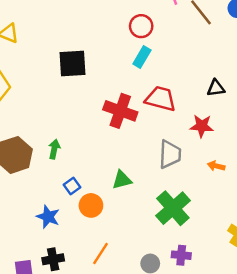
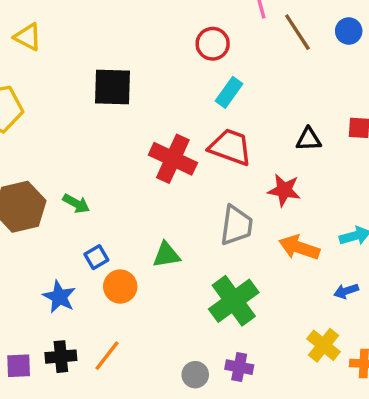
cyan rectangle: (142, 57) -> (229, 92), moved
green arrow: (54, 149) -> (76, 204), turned 102
orange arrow: (216, 166) -> (299, 247), size x1.6
orange line: (101, 254) -> (107, 356), moved

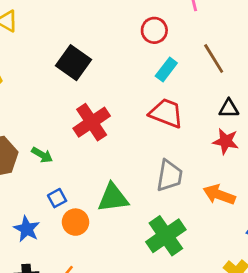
brown line: (297, 32) -> (214, 59), moved
black square: (112, 87) -> (73, 63), turned 32
red cross: (173, 159) -> (92, 122), moved, turned 30
red star: (284, 190) -> (226, 141), moved
green triangle: (166, 255) -> (113, 198), size x1.4

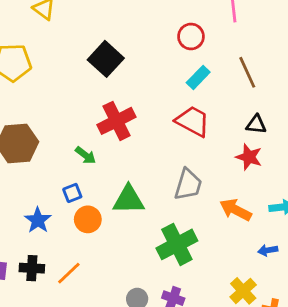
green arrow: (42, 155) -> (86, 155), moved

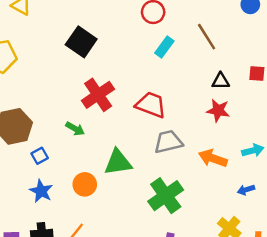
red trapezoid: (193, 121) -> (151, 105), moved
gray trapezoid: (188, 185) -> (168, 142), turned -112
blue square: (72, 193) -> (40, 156), moved

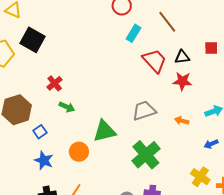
black square: (81, 42) -> (33, 40), moved
red cross: (98, 95) -> (55, 83), moved, size x0.6
red trapezoid: (151, 105) -> (154, 61), moved, turned 32
orange arrow: (213, 158) -> (182, 121), size x0.6

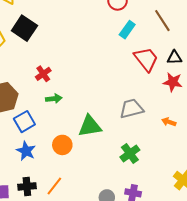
green arrow: (67, 107) -> (54, 99), turned -35
blue square: (40, 132) -> (24, 122), size x1.5
green cross: (146, 155) -> (130, 153), size x0.7

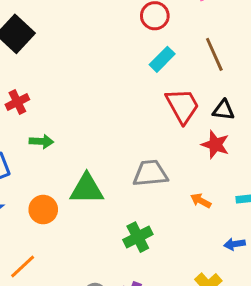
red cross: (43, 74) -> (17, 102), moved

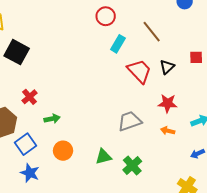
black triangle: (223, 110) -> (167, 67), turned -35
red star: (215, 145) -> (168, 103), moved
green triangle: (87, 189) -> (104, 157), moved, size x0.7
orange circle: (43, 210) -> (63, 151), moved

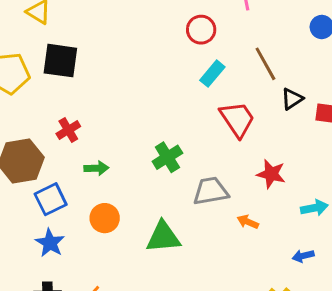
black square: (17, 52) -> (60, 61), turned -30
black triangle: (167, 67) -> (292, 99), moved
orange arrow: (168, 131) -> (248, 222), moved
green triangle: (104, 157) -> (163, 237), size x1.4
green cross: (132, 166) -> (167, 157), moved

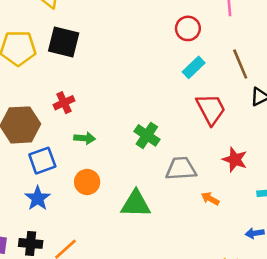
green cross: (167, 157) -> (147, 135), turned -30

